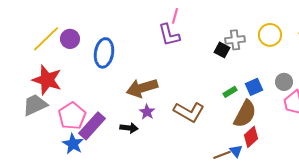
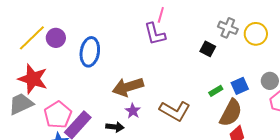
gray cross: (235, 40) -> (228, 28), moved, turned 30

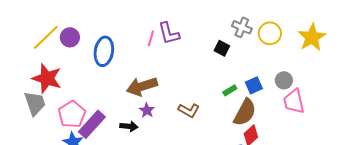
pink line: (161, 15) -> (151, 38), moved
gray trapezoid: (21, 104) -> (35, 103), turned 96
brown L-shape: (175, 111) -> (189, 110), size x0.7

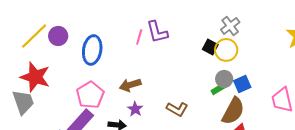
gray cross: (242, 27) -> (230, 26), turned 30
yellow circle: (270, 33) -> (226, 50), moved
gray circle: (284, 80) -> (224, 79), moved
brown arrow: (142, 86) -> (130, 85), size x0.7
pink pentagon: (72, 114) -> (90, 95), moved

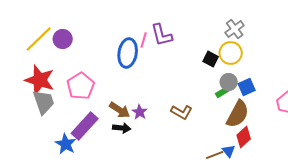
black square: (210, 47) -> (211, 59), moved
blue ellipse: (92, 50) -> (128, 53), moved
brown arrow: (130, 85) -> (120, 110), moved, turned -130
pink pentagon: (90, 95) -> (81, 86), moved
gray trapezoid: (23, 102) -> (44, 102), moved

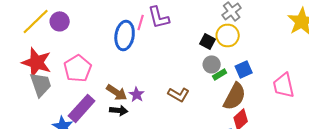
gray circle: (229, 82) -> (212, 64), moved

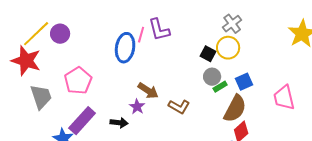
red star: (37, 62) -> (26, 61), moved
brown arrow: (117, 92) -> (148, 91), moved

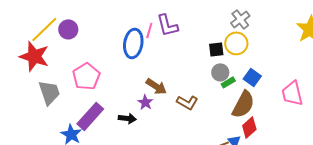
black square: (208, 54) -> (216, 49), turned -35
blue square: (244, 82) -> (252, 77), turned -30

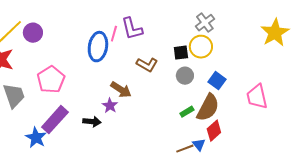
green rectangle: (228, 82) -> (187, 112), moved
brown L-shape: (187, 102) -> (147, 65), moved

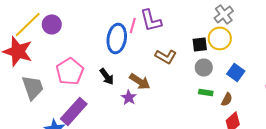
brown semicircle: (208, 108) -> (227, 99), size x0.5
green rectangle: (187, 112) -> (206, 92), moved, turned 40
black arrow: (92, 122) -> (107, 76), moved, turned 48

